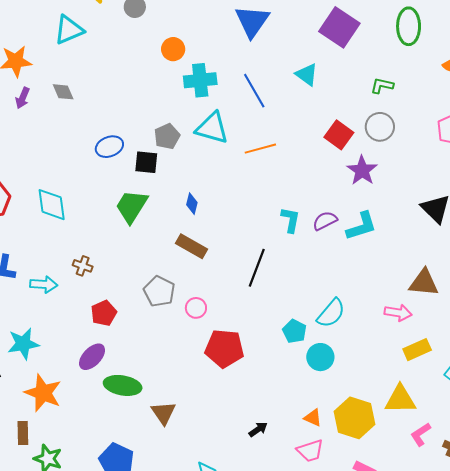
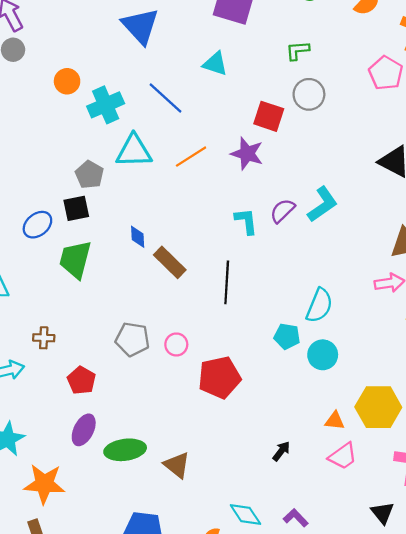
blue ellipse: (109, 147) -> (37, 225), moved
purple star: (362, 170) -> (247, 154), moved
brown rectangle: (192, 246) -> (170, 262), moved, turned 32

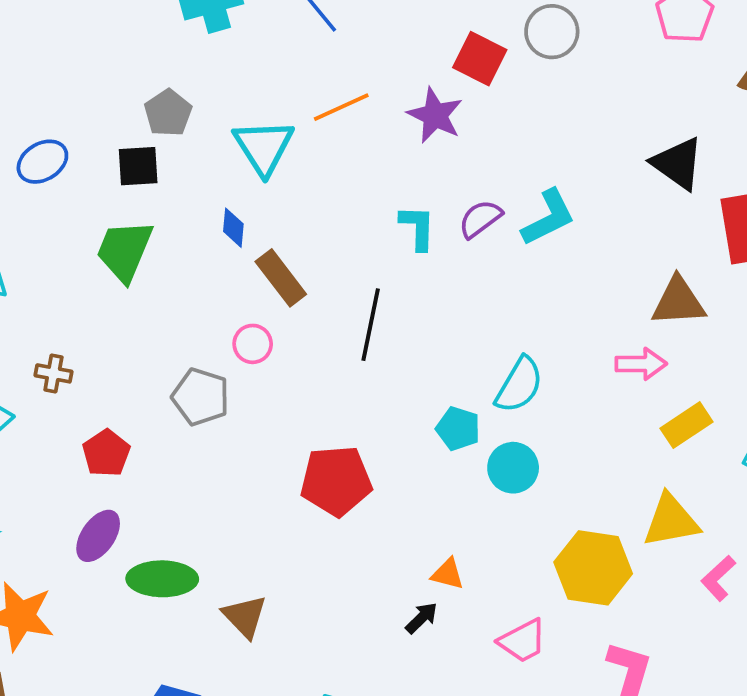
cyan triangle: (134, 151) -> (264, 147), moved, turned 51
blue ellipse: (37, 225) -> (42, 162), moved
pink circle: (176, 344) -> (253, 344), moved
orange triangle: (335, 421) -> (448, 574), moved

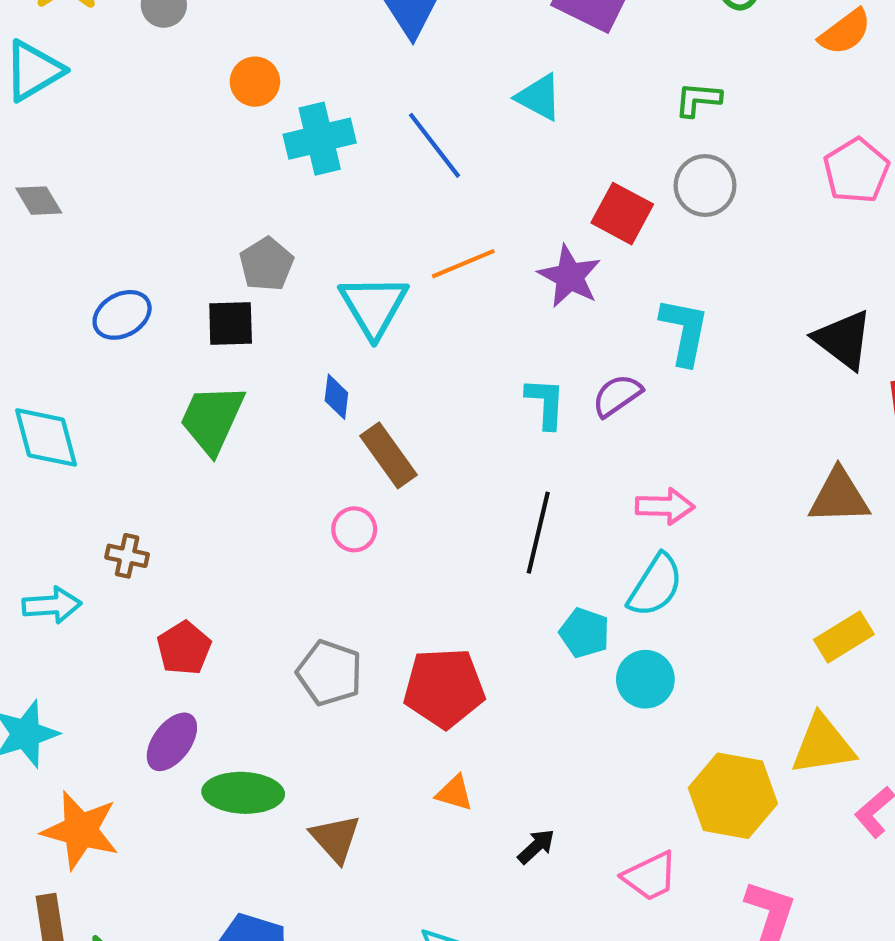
cyan L-shape: (548, 218) -> (685, 331), moved, turned -54
black line: (371, 325) -> (538, 533), moved
pink arrow: (641, 364) -> (665, 506), moved
gray pentagon: (201, 397) -> (330, 673), moved
orange triangle: (448, 574) -> (455, 793), moved

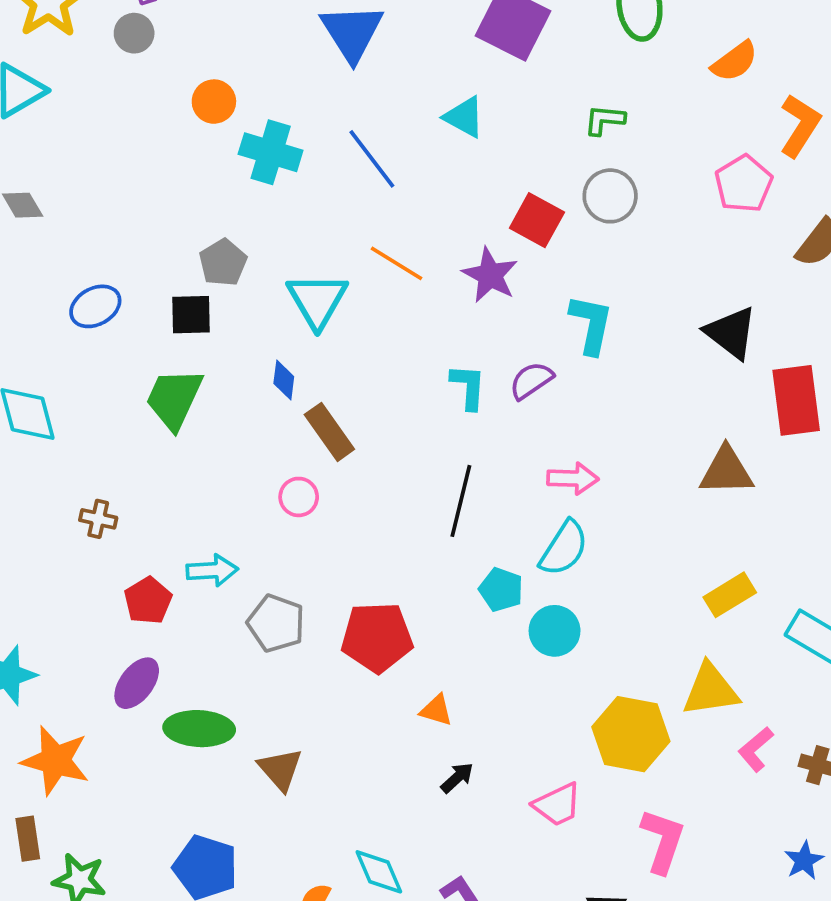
cyan cross: (320, 139) -> (271, 152), turned 30
orange line: (463, 264) -> (396, 263), turned 54
cyan arrow: (52, 605) -> (212, 570), moved
orange triangle: (455, 793) -> (436, 710), moved

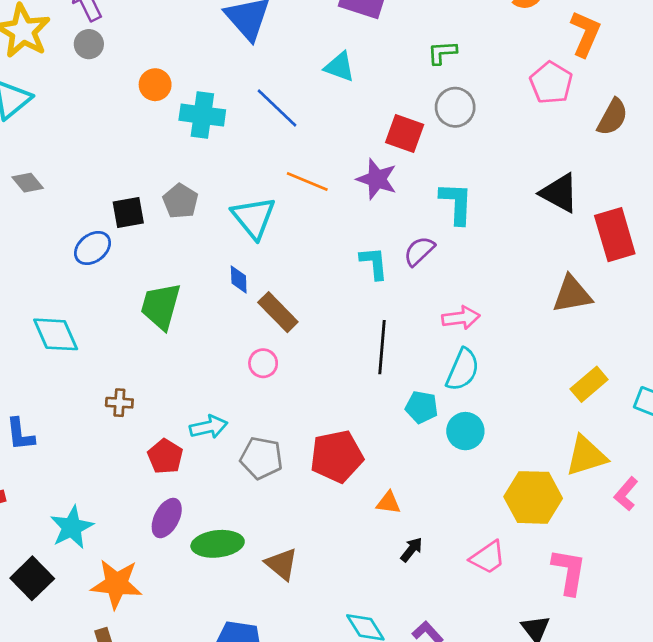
black square: (191, 315) -> (128, 212), moved

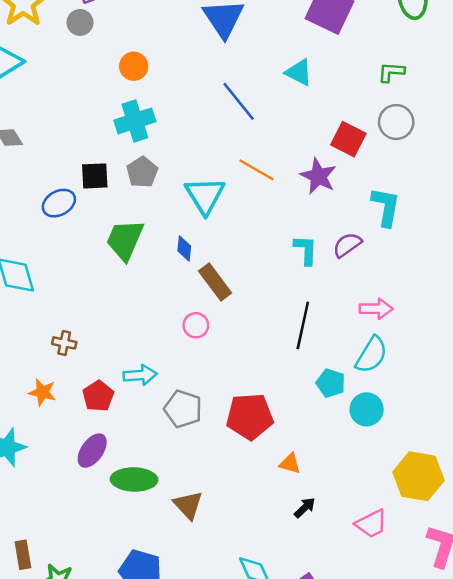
cyan cross: (202, 115) -> (135, 121), moved, turned -33
green trapezoid: (161, 306) -> (125, 240), moved
orange star: (116, 584) -> (42, 392), moved, size x0.6

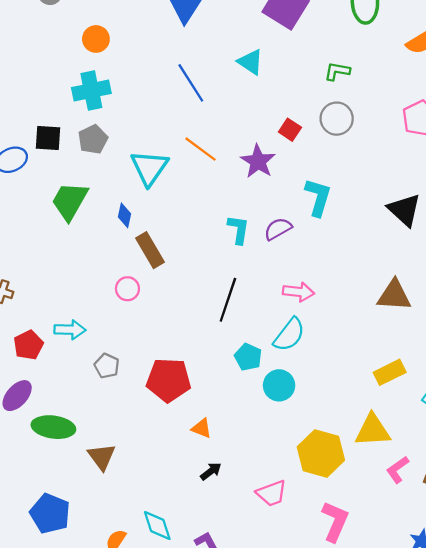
red square: (348, 139) -> (290, 130), size x0.7
gray pentagon: (183, 409) -> (107, 366), size x0.7

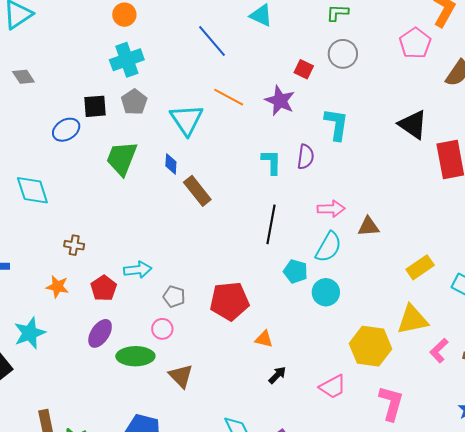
purple semicircle: (278, 229) -> (306, 157), turned 135
pink circle: (127, 289) -> (162, 329), moved
brown triangle: (394, 295) -> (368, 227), moved, size x0.7

